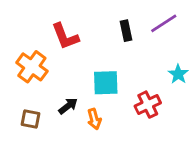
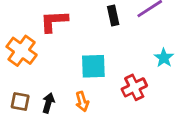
red L-shape: (65, 36) -> (54, 21), turned 108
black arrow: (68, 106) -> (48, 103), moved, turned -36

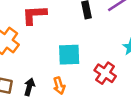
red cross: (134, 87) -> (105, 73), turned -30

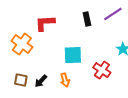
black arrow: (29, 87) -> (41, 81), turned -152

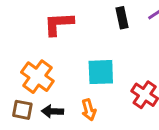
orange cross: (22, 44) -> (37, 77), moved
black arrow: (41, 81) -> (53, 111), turned 48

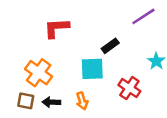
black rectangle: (122, 18) -> (110, 46), moved, turned 66

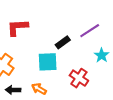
purple line: (143, 16) -> (90, 31), moved
orange arrow: (82, 101) -> (39, 89), turned 136

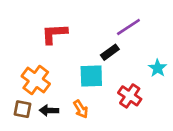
purple line: (90, 31) -> (128, 27), moved
orange arrow: (39, 89) -> (81, 109), turned -152

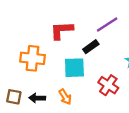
red L-shape: (54, 34) -> (62, 30), moved
orange cross: (36, 80) -> (32, 58), moved, turned -30

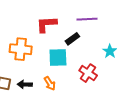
purple line: (107, 24) -> (87, 19), turned 30

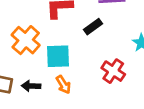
orange cross: (21, 49) -> (26, 40), turned 35
cyan square: (58, 57) -> (58, 56), moved

